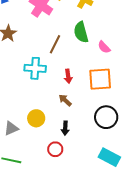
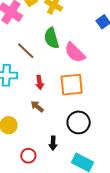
brown line: (55, 44) -> (26, 51), turned -72
pink semicircle: (104, 47) -> (75, 53), size x1.6
black arrow: (65, 128) -> (53, 143), moved

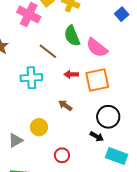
red arrow: (40, 82) -> (71, 74), moved, turned 104
black arrow: (53, 143) -> (97, 136), moved, turned -56

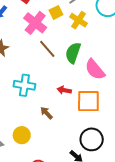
green semicircle: (72, 36) -> (73, 53), turned 30
brown line: (48, 51) -> (47, 49), moved
brown arrow: (65, 105) -> (46, 113), moved

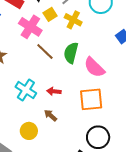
cyan cross: (24, 85) -> (26, 90), turned 30
red arrow: (64, 90) -> (54, 91), moved
yellow circle: (22, 135) -> (29, 131), moved

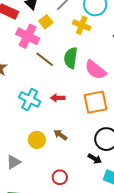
yellow cross: (73, 20) -> (82, 25), moved
brown arrow: (50, 115) -> (60, 135), moved

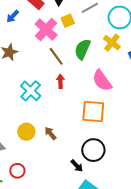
yellow cross: (82, 25) -> (112, 43), moved
green semicircle: (71, 58) -> (83, 49), moved
red arrow: (58, 98) -> (60, 81), moved, turned 72
red circle: (60, 177) -> (17, 171), moved

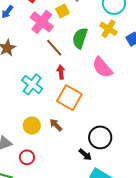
orange square: (93, 112) -> (69, 98), moved, turned 30
red circle: (17, 171) -> (27, 157), moved

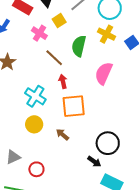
pink cross: (42, 22) -> (39, 33), size x0.7
pink semicircle: (102, 67) -> (104, 73), turned 70
orange square: (69, 98) -> (74, 106), turned -30
yellow circle: (32, 126) -> (34, 124), moved

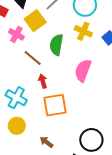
yellow square: (59, 21) -> (35, 21), size x1.5
brown arrow: (62, 135) -> (46, 142), moved

